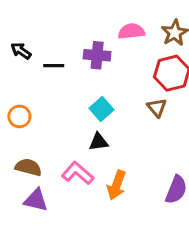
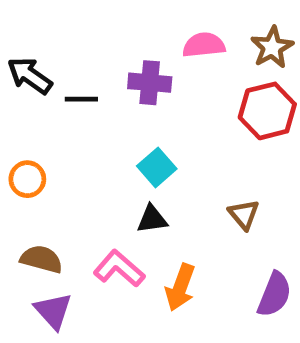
black arrow: (21, 51) -> (30, 76), size x1.4
brown triangle: (157, 108) -> (244, 214), moved
purple triangle: (36, 200) -> (53, 311), turned 35

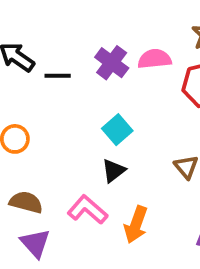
pink semicircle: (204, 45) -> (155, 59), moved
purple cross: (150, 83) -> (112, 63), turned 32
black triangle: (152, 219) -> (114, 171), turned -30

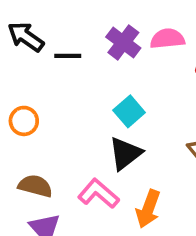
black triangle: (114, 171) -> (125, 153), size x1.4

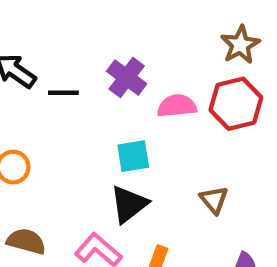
pink semicircle: (167, 39) -> (177, 106), moved
cyan square: (129, 111) -> (133, 156), turned 32

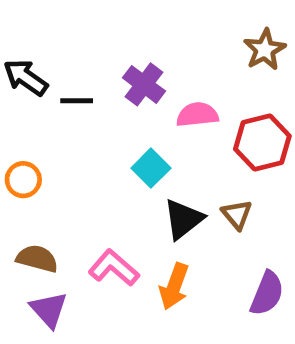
red hexagon: (236, 104) -> (262, 142), moved
cyan square: (133, 156) -> (151, 168), turned -36
black triangle: (129, 204) -> (183, 219), moved

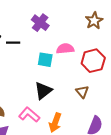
purple cross: (144, 84) -> (40, 23), moved
cyan square: (151, 168) -> (45, 60), moved, turned -35
black triangle: (183, 219) -> (43, 91), moved

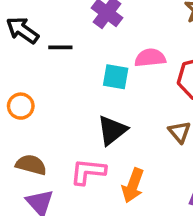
pink L-shape: (29, 115) -> (88, 172), turned -35

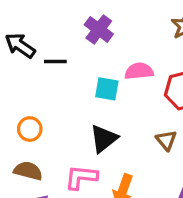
orange circle: (21, 106) -> (30, 129), moved

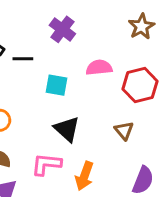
cyan square: (107, 89) -> (57, 85), moved
black triangle: (104, 139) -> (67, 129), turned -40

